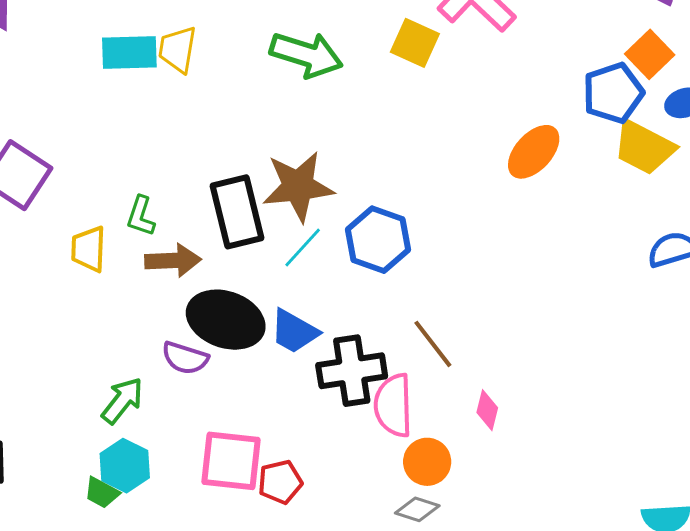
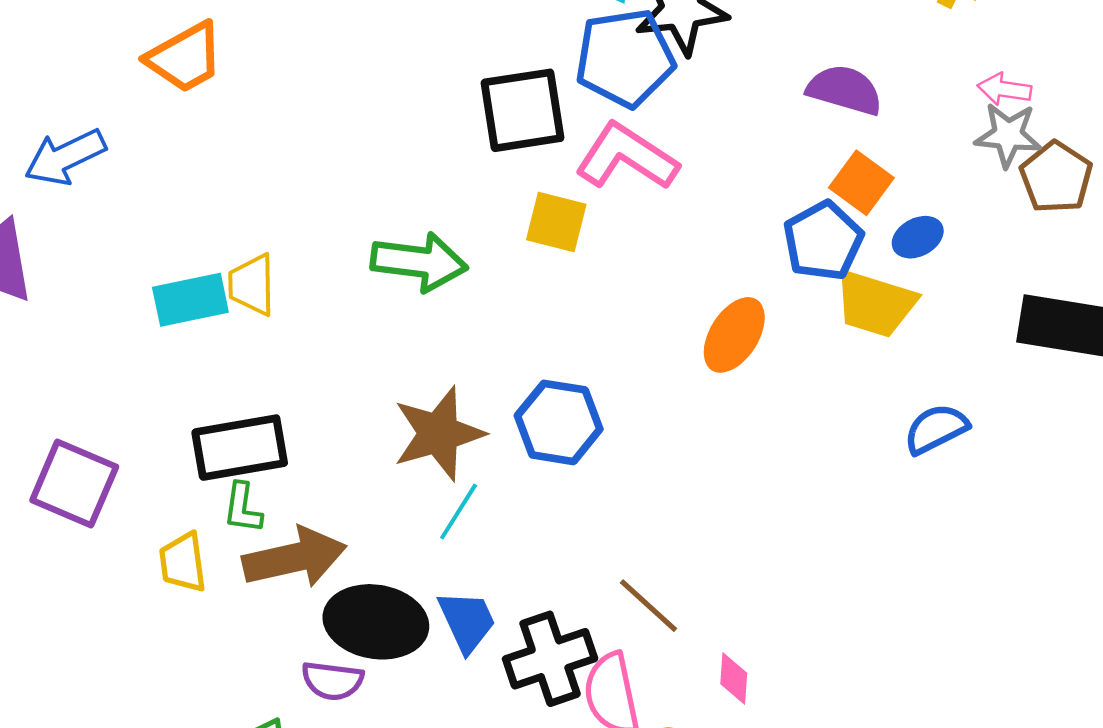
black rectangle: (237, 212) -> (240, 448), moved, turned -76
blue hexagon: (378, 240) -> (559, 422), moved
brown arrow: (173, 260) -> (294, 558), size x1.4
blue trapezoid: (294, 331) -> (467, 621), turned -134

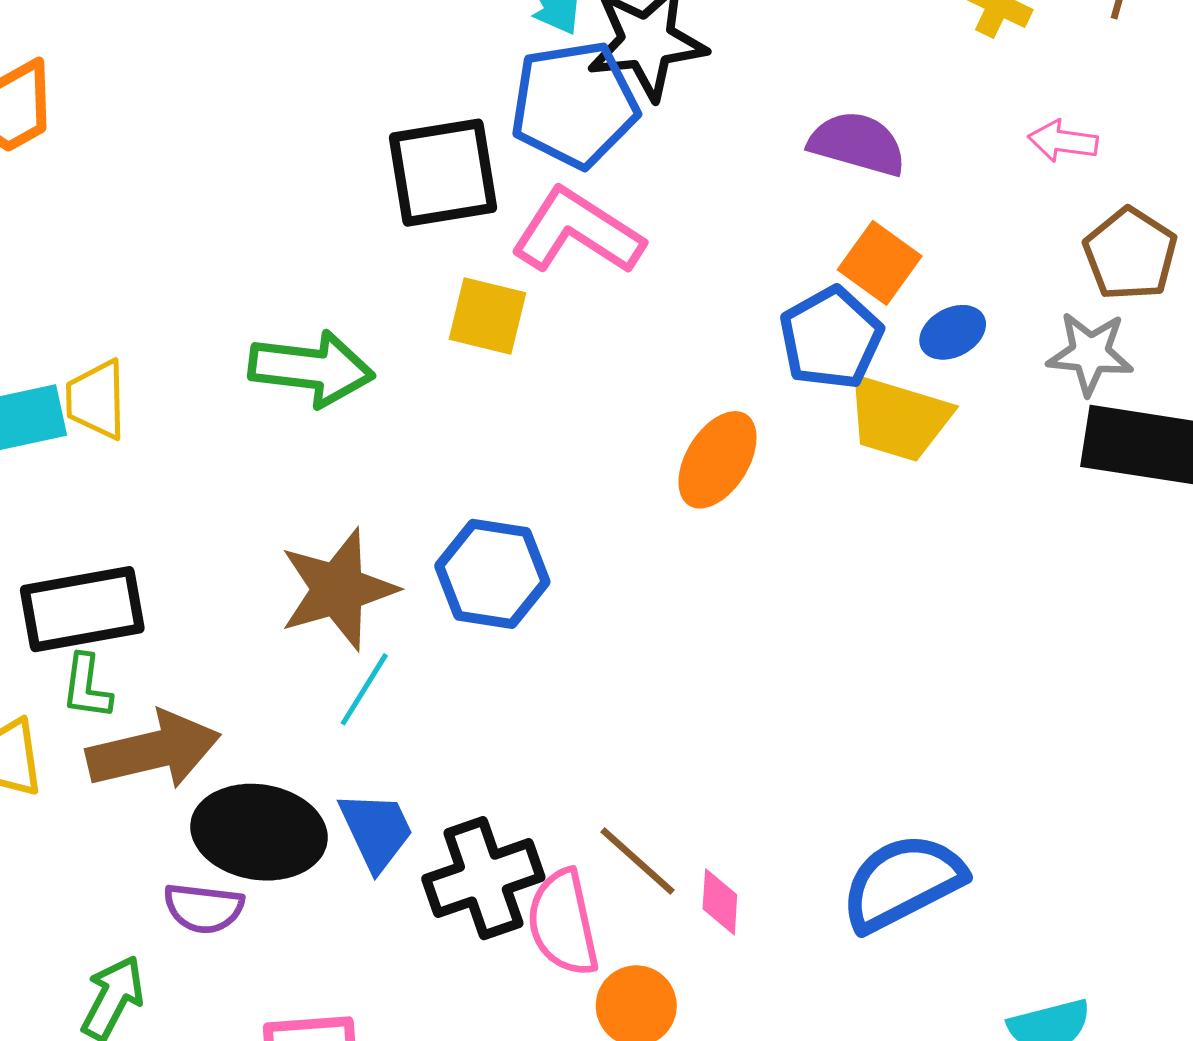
gray star: (1008, 135) -> (1090, 353), moved
blue semicircle: (936, 429) -> (903, 882), moved, size x1.5
brown line: (648, 606) -> (637, 861), moved

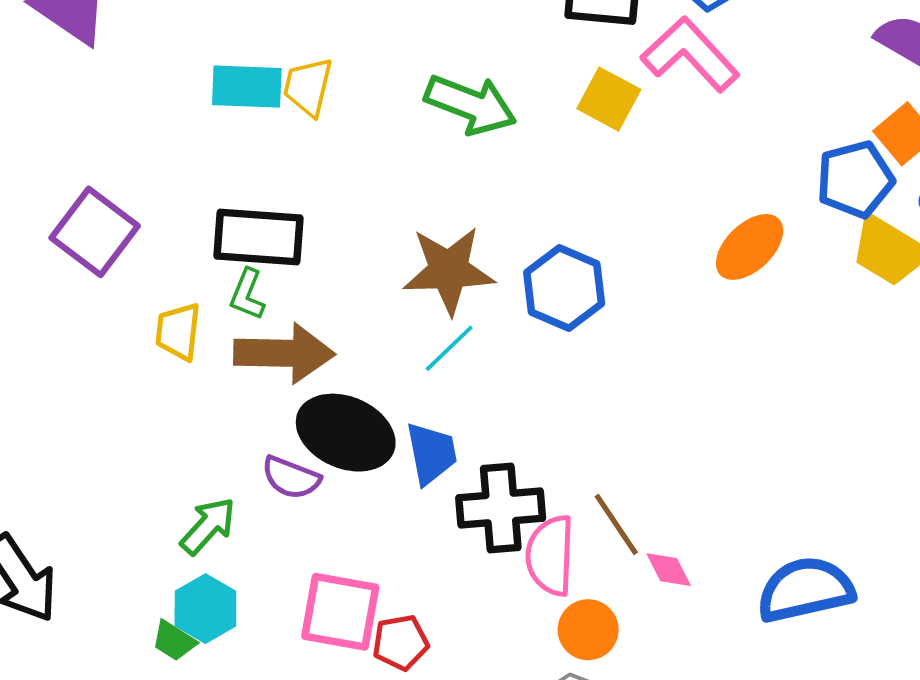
pink diamond: (720, 902) -> (669, 570), turned -45

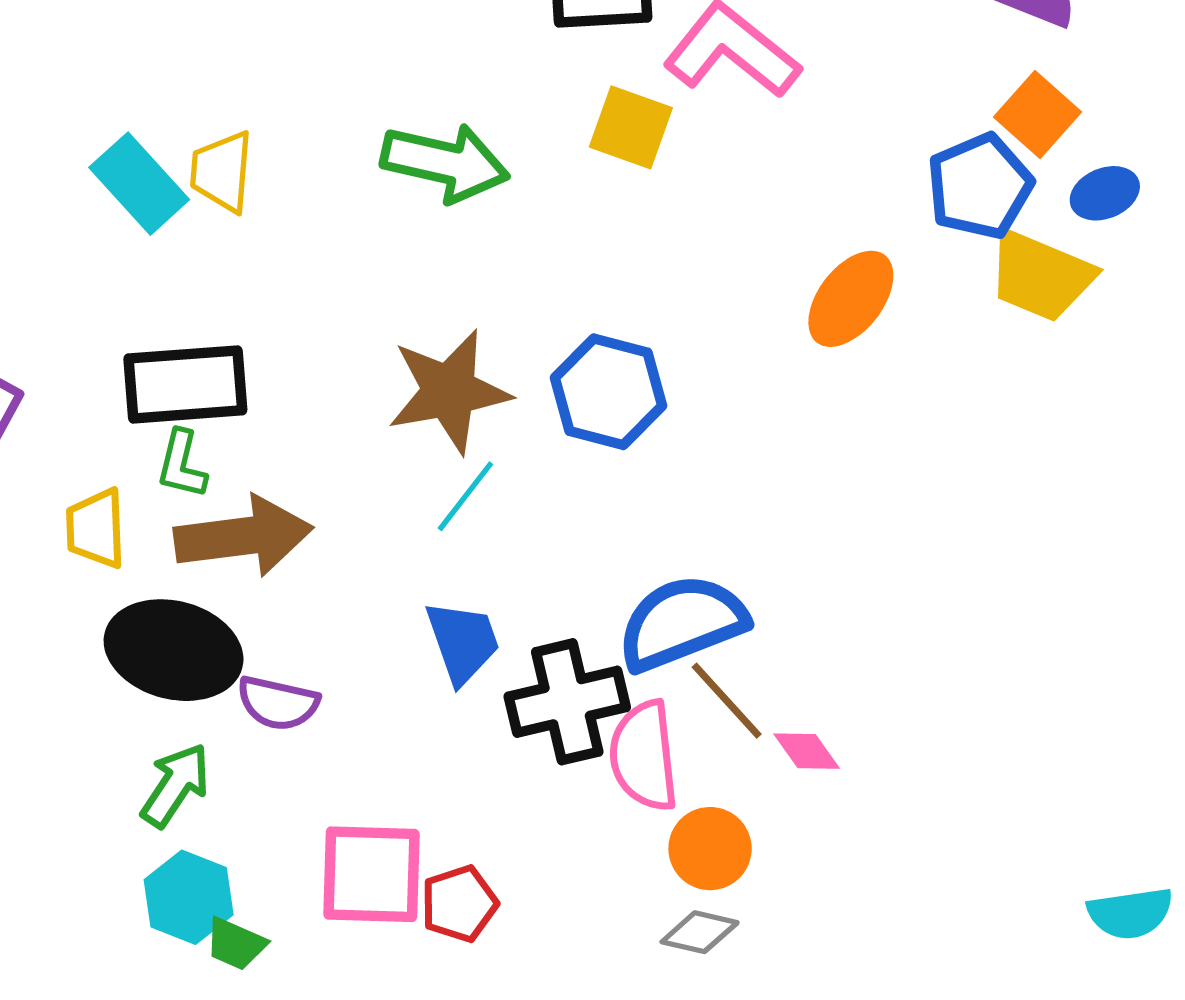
cyan rectangle: (247, 87) -> (139, 184), turned 54
black ellipse: (346, 433) -> (174, 650), moved
blue semicircle: (805, 590) -> (682, 623), moved
green trapezoid: (174, 641) -> (236, 944), moved

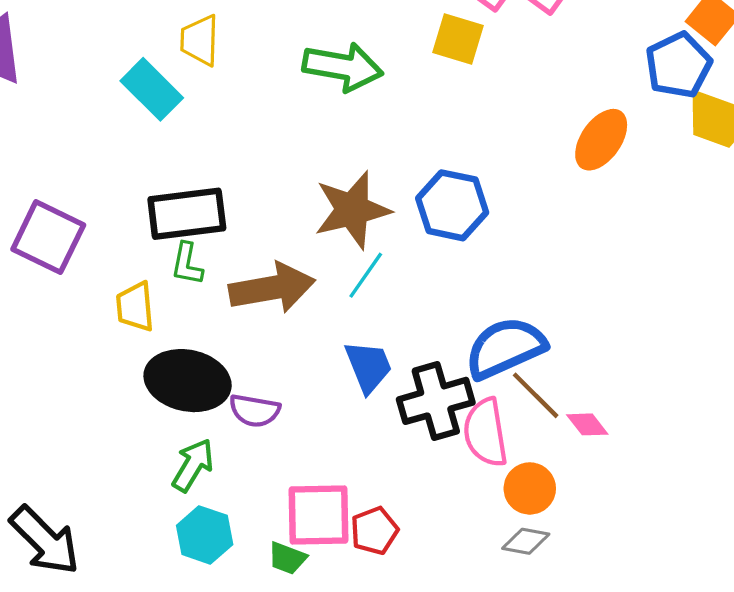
yellow trapezoid: (222, 172) -> (200, 40), moved
brown arrow: (243, 536) -> (272, 288), moved
green trapezoid: (236, 944) -> (287, 558), moved

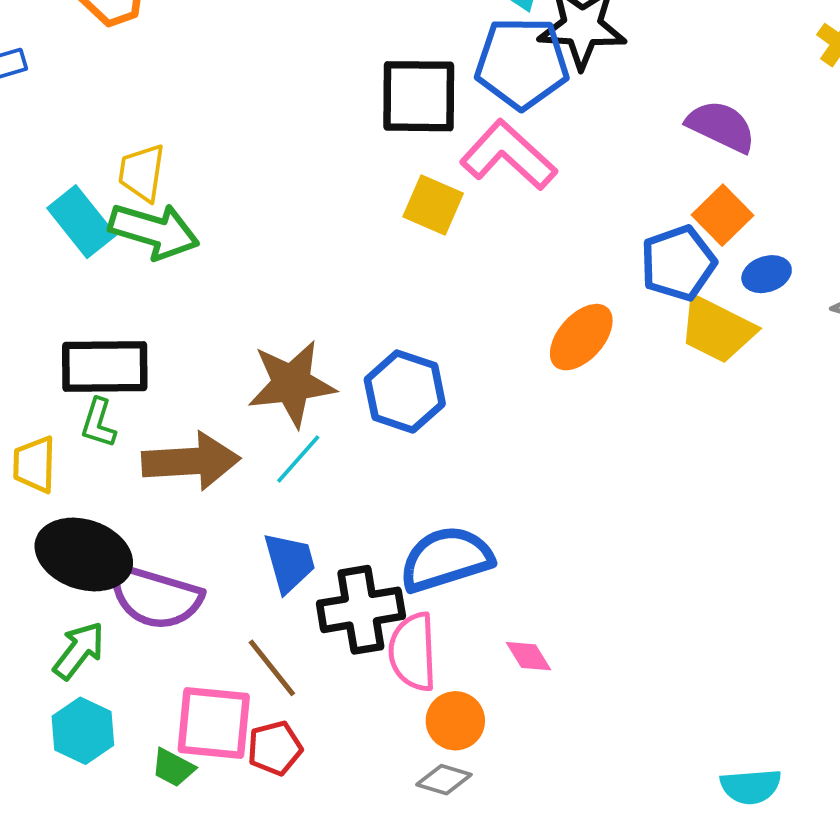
green arrow: (343, 67) -> (154, 231), moved
brown line: (536, 395) -> (272, 668), moved
purple semicircle: (255, 411) -> (155, 597), size x1.6

